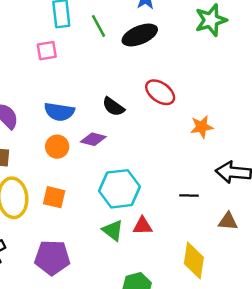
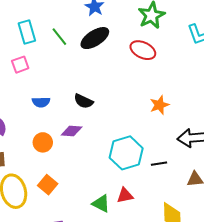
red ellipse: (160, 92) -> (143, 50), moved
blue semicircle: (59, 112) -> (41, 102), moved, size x0.7
cyan hexagon: (120, 189) -> (126, 153), moved
orange square: (54, 197) -> (48, 185), turned 36

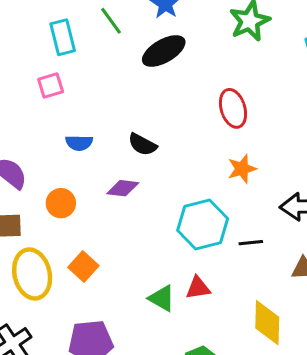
green line: (59, 37) -> (111, 21), moved
red ellipse: (143, 50) -> (233, 108), moved, turned 45
orange star: (159, 105) -> (242, 169), moved
orange circle: (43, 142) -> (61, 203), moved

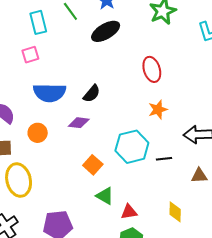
blue semicircle: (79, 143) -> (50, 93), size x1.8
black semicircle: (142, 144) -> (92, 94), turned -78
orange square: (83, 267) -> (93, 165), moved
red triangle: (198, 288) -> (129, 212), moved
yellow diamond: (267, 323) -> (175, 212), size x0.7

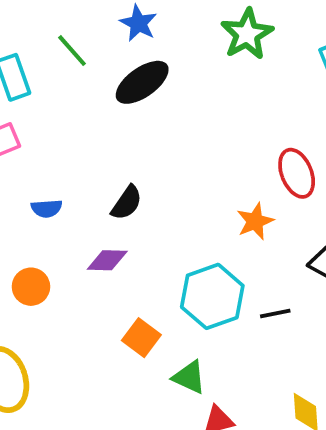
red ellipse: (152, 69) -> (297, 173), moved
blue semicircle: (50, 93) -> (47, 208), size x0.5
green triangle: (105, 196) -> (189, 377), moved

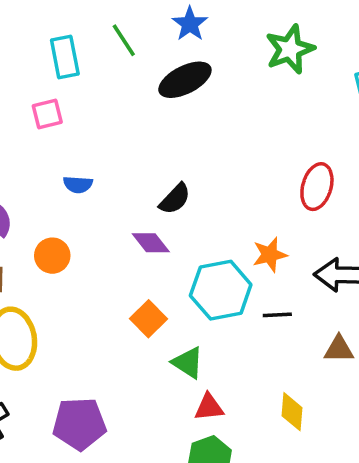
red ellipse: (297, 173) -> (317, 187), turned 30
black semicircle: (127, 203) -> (175, 199), moved
orange star: (255, 221) -> (270, 255), moved
purple diamond: (107, 260) -> (151, 243), moved, turned 42

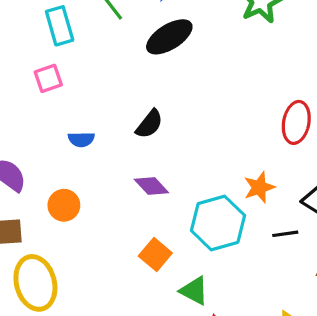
black semicircle: (175, 199) -> (149, 124), moved
black line: (277, 315) -> (285, 234), moved

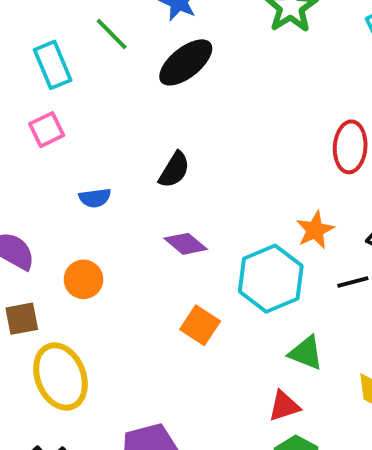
green triangle: (194, 291) -> (306, 353), moved

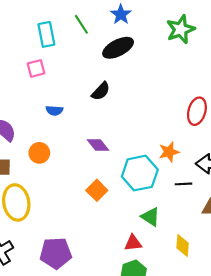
black semicircle: (174, 170) -> (101, 91), moved

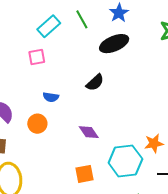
cyan rectangle: (46, 34) -> (49, 26), turned 55
orange circle: (39, 153) -> (37, 124), moved
orange square: (97, 190) -> (84, 174), turned 30

